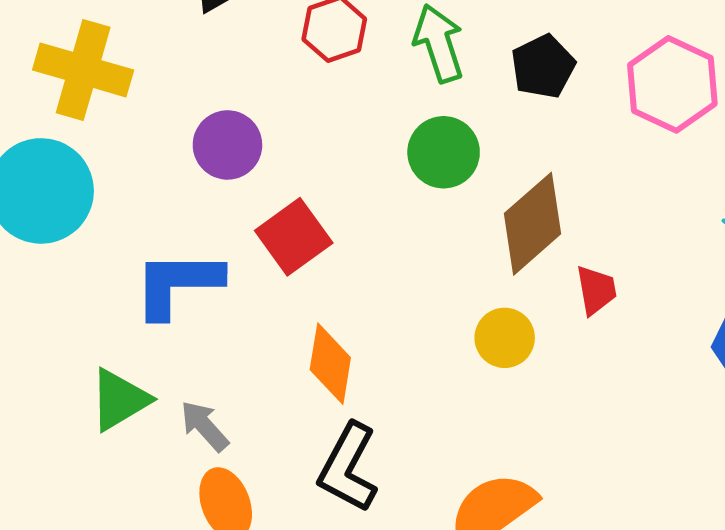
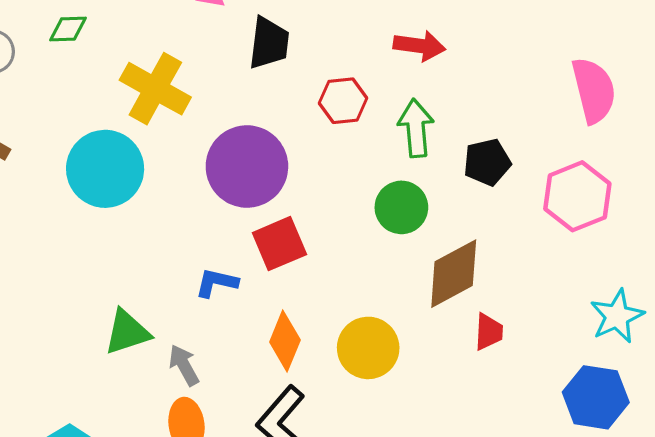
purple circle: (227, 145) -> (247, 166), size x1.6
blue L-shape: (178, 284) -> (216, 283), moved, size x0.6
yellow circle: (505, 338) -> (368, 348), moved, size x1.4

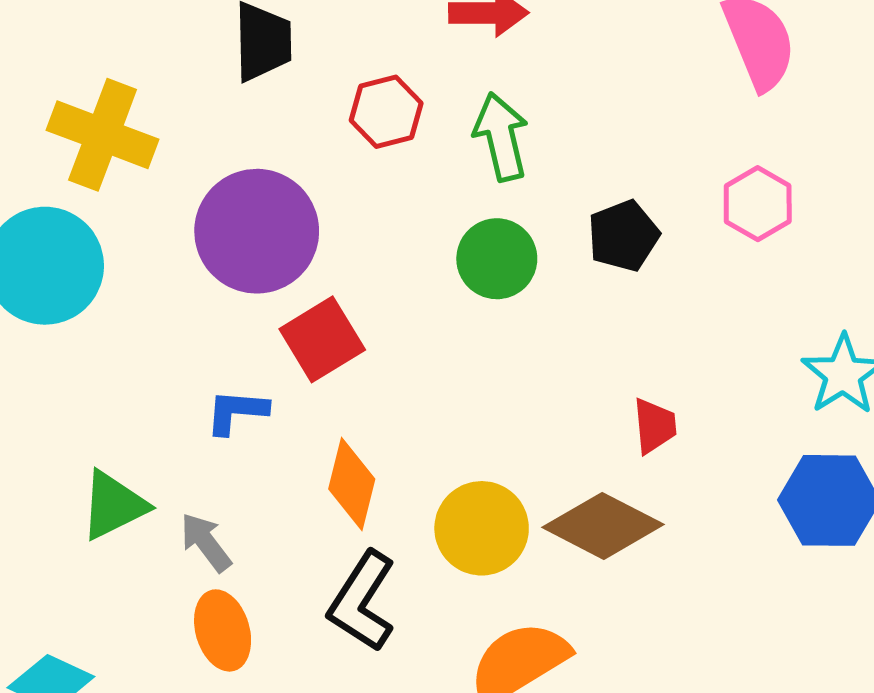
black pentagon: (487, 162) -> (623, 236), moved
pink hexagon: (577, 196) -> (758, 204), size x0.7
brown diamond: (454, 274) -> (603, 526), moved, turned 64
yellow circle: (368, 348) -> (482, 528), moved

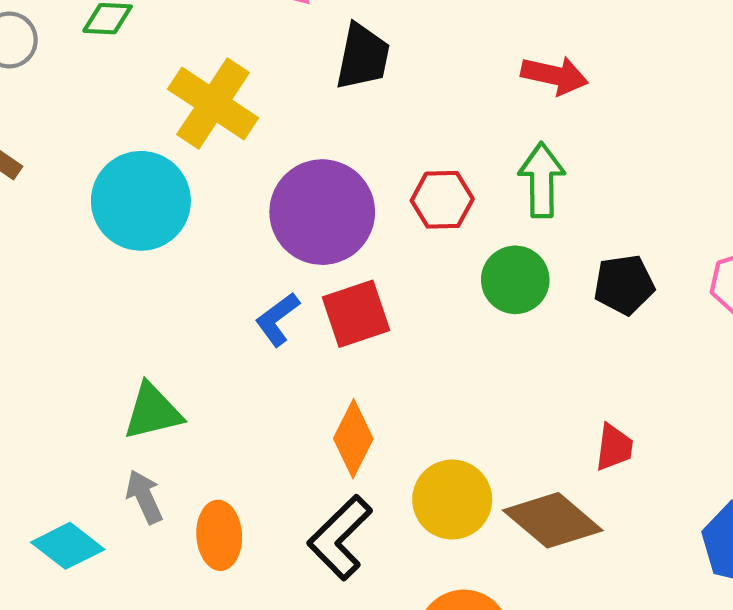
red hexagon: (386, 112) -> (442, 200), moved
blue L-shape: (237, 412) -> (277, 319), moved, turned -54
gray arrow: (206, 542) -> (144, 497), moved

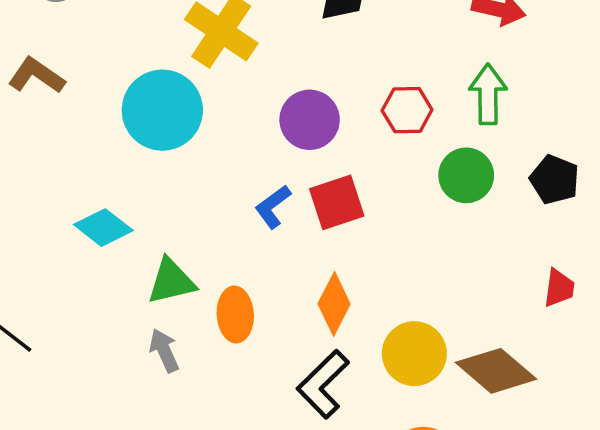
purple circle: (322, 212) -> (310, 120), size x0.7
black pentagon: (624, 285) -> (555, 180), turned 30
red trapezoid: (614, 447) -> (559, 288), moved
orange ellipse: (219, 535) -> (235, 315), moved
cyan diamond: (68, 546) -> (103, 228), moved

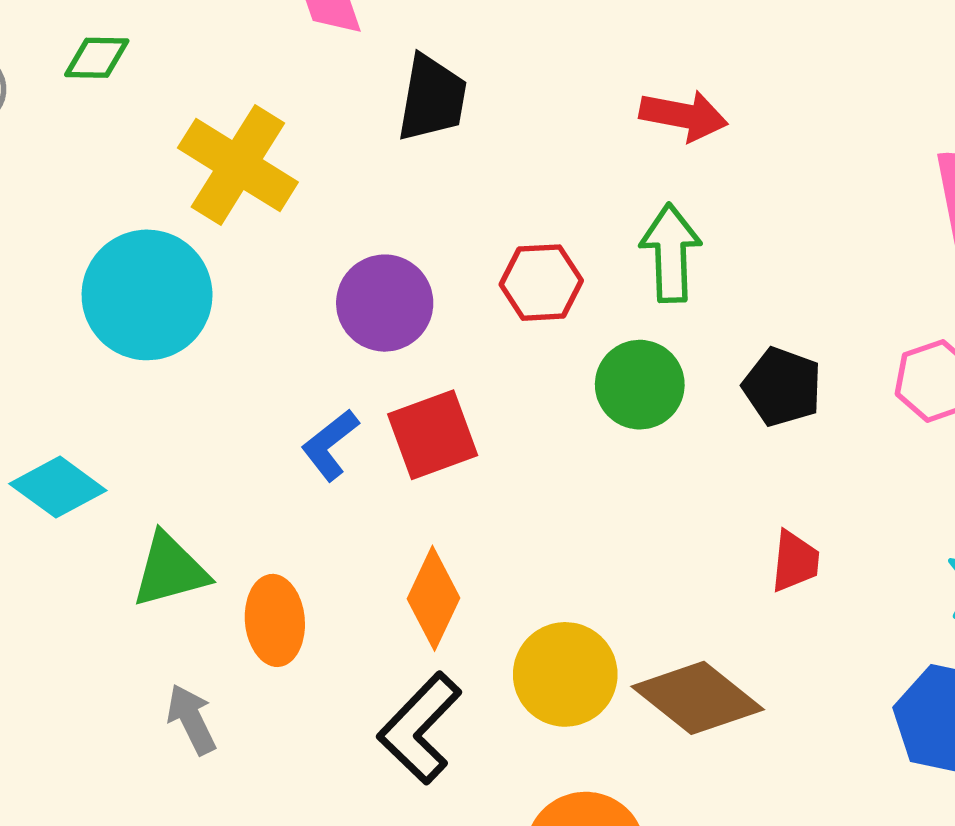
gray arrow: (164, 350) -> (191, 719), moved

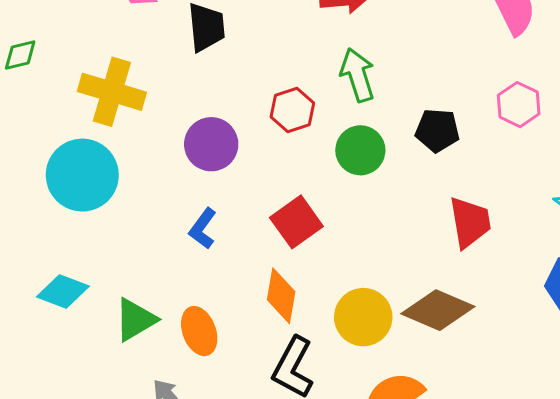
red square: (433, 435) -> (296, 222), moved
red trapezoid: (795, 561) -> (470, 222), size x1.5

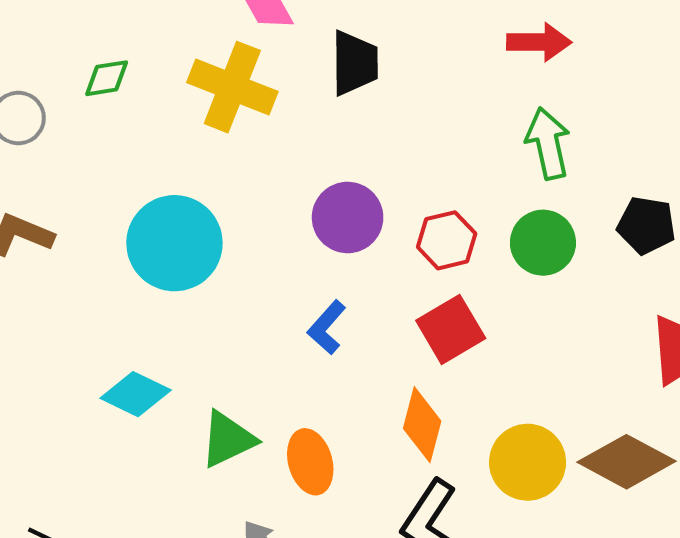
yellow cross: (112, 92) -> (232, 87), moved
red hexagon: (292, 110) -> (447, 240), moved

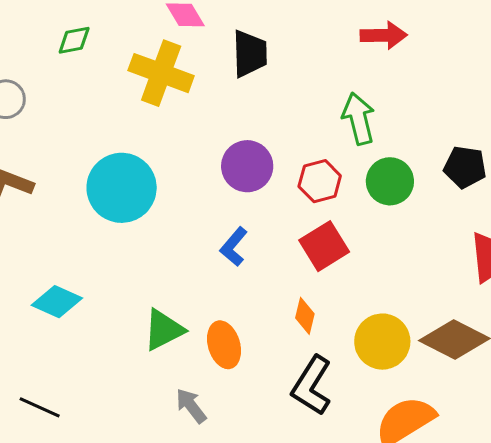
green diamond: (107, 78) -> (74, 40), moved
green arrow: (548, 143) -> (359, 119), moved
cyan diamond: (136, 394) -> (57, 302), moved
orange diamond: (422, 425) -> (305, 316), size x0.7

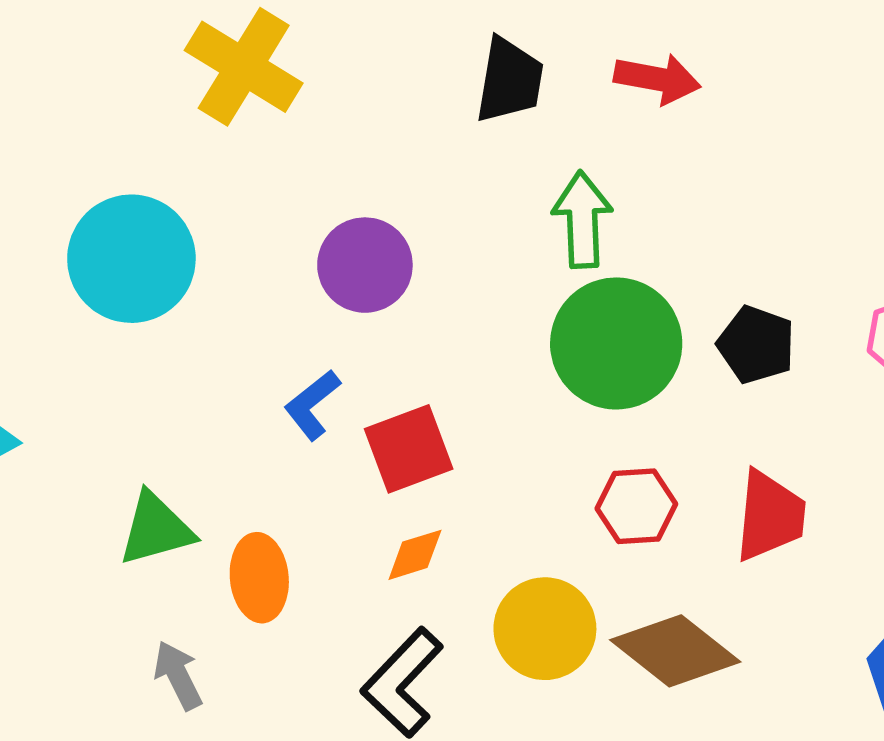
black trapezoid: (250, 54) -> (510, 80), moved
red hexagon: (320, 181) -> (636, 506), moved
green circle: (390, 181) -> (616, 343), size x1.5
red square: (324, 246) -> (409, 449), moved
orange diamond: (305, 316) -> (415, 555), turned 48

